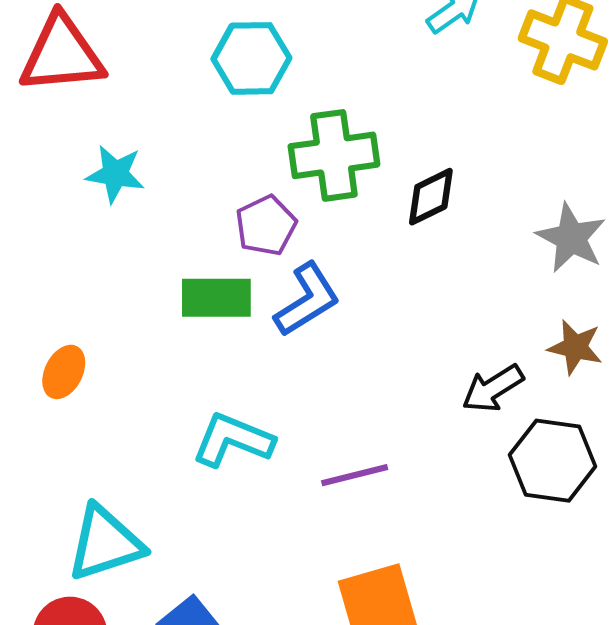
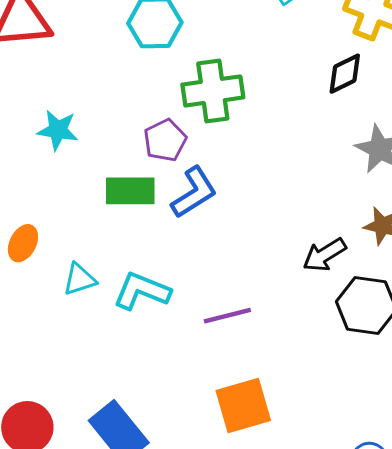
cyan star: (115, 174) -> (58, 130), moved
black diamond: (431, 197) -> (345, 74), moved
cyan triangle: (105, 543) -> (80, 279), moved, size x0.6

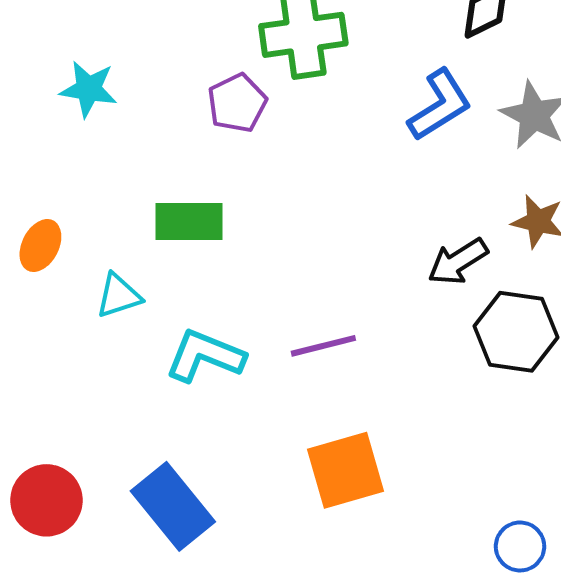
green rectangle: (130, 191) -> (189, 221), moved
blue L-shape: (194, 192) -> (440, 105), moved
cyan L-shape: (142, 291) -> (205, 356), moved

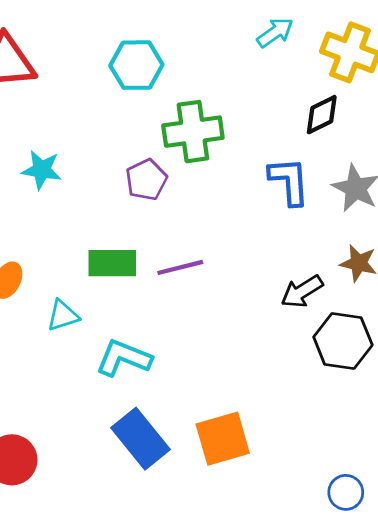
blue L-shape: (440, 105) -> (289, 181), turned -62
purple line: (323, 346) -> (180, 267), moved
blue rectangle: (173, 506) -> (141, 439), moved

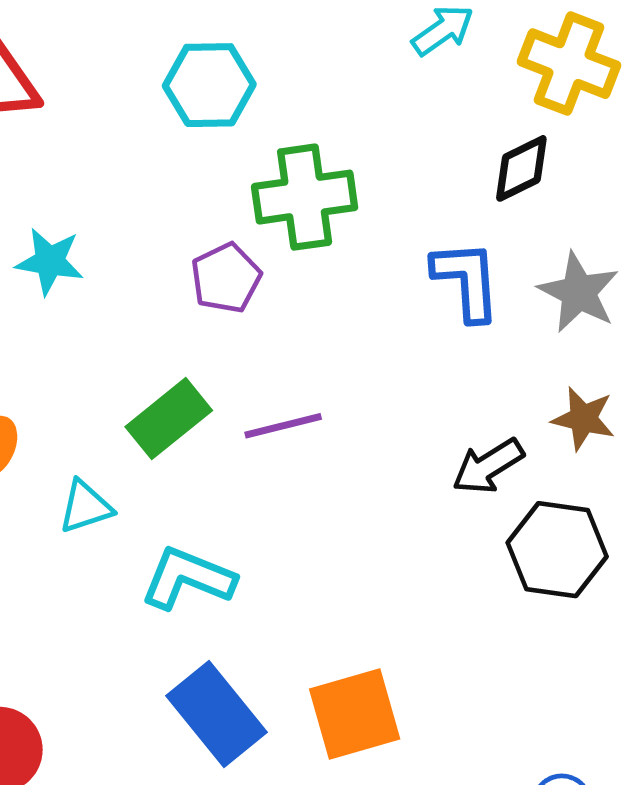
green rectangle: (112, 263) -> (169, 419), turned -39

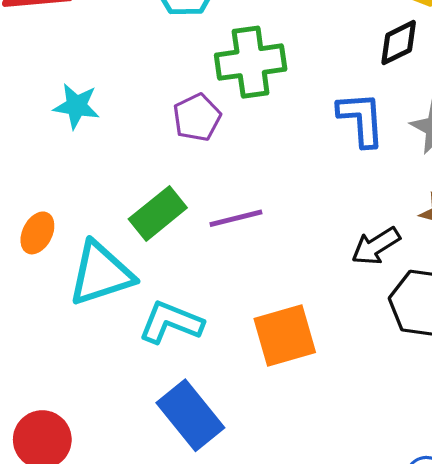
cyan triangle: (85, 507) -> (101, 274), size x1.8
orange square: (355, 714) -> (285, 335), moved

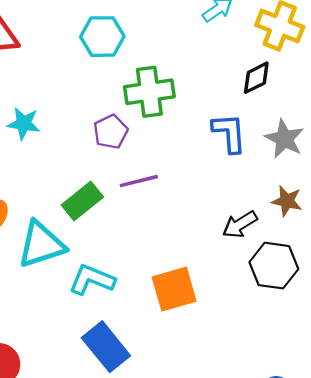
purple line: (236, 218) -> (139, 181), moved

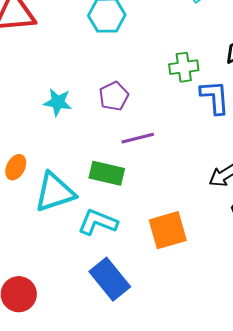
green cross: (149, 92) -> (184, 67), moved, size x0.7
cyan star: (24, 123) -> (58, 102), moved
green rectangle: (82, 201) -> (107, 173), moved, turned 52

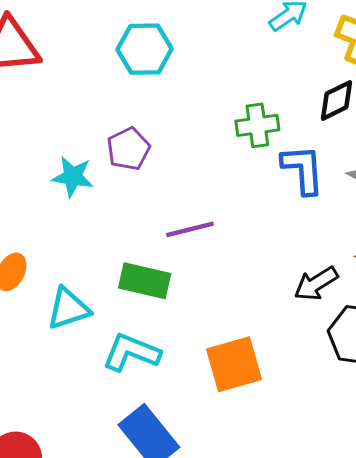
purple pentagon: (114, 96) -> (128, 149), moved
cyan triangle: (55, 192) -> (68, 309), size x0.7

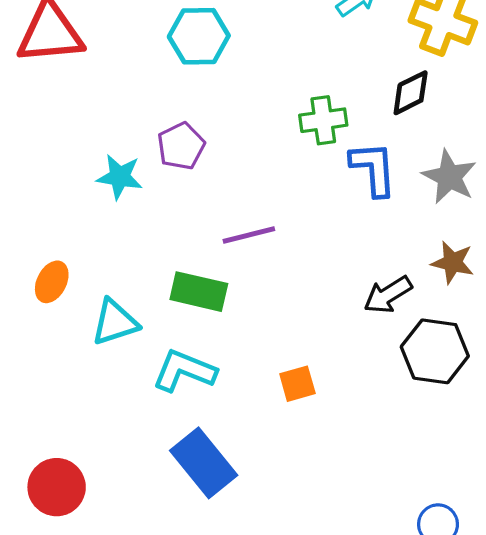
orange square: (234, 364) -> (297, 384), size x0.6

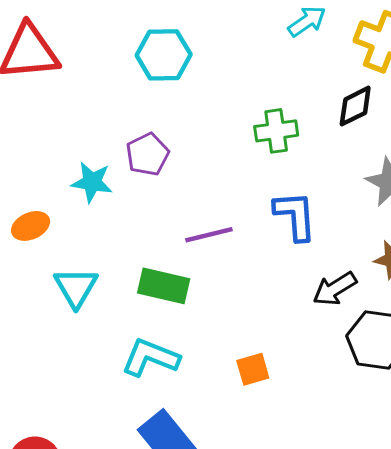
blue L-shape: (373, 169) -> (295, 216), moved
orange ellipse: (52, 282) -> (31, 226), moved, turned 39
cyan triangle: (115, 322) -> (76, 287), moved, turned -42

